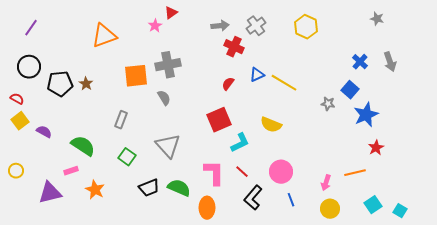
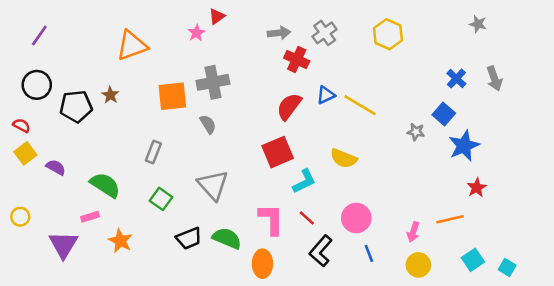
brown star: (86, 84) -> (110, 95), moved
red semicircle: (228, 84) -> (289, 106), size x1.6
purple triangle: (50, 193) -> (63, 245), turned -45

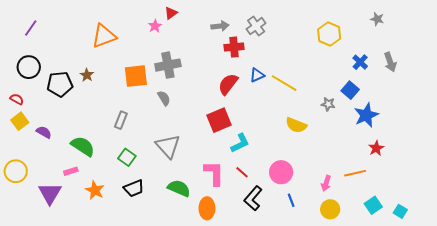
yellow hexagon: (388, 34) -> (329, 34), moved
red cross: (297, 60) -> (234, 47), turned -30
yellow semicircle: (344, 158) -> (296, 125), moved
yellow circle: (20, 217) -> (16, 171), size x1.5
black trapezoid: (189, 238) -> (134, 188), moved

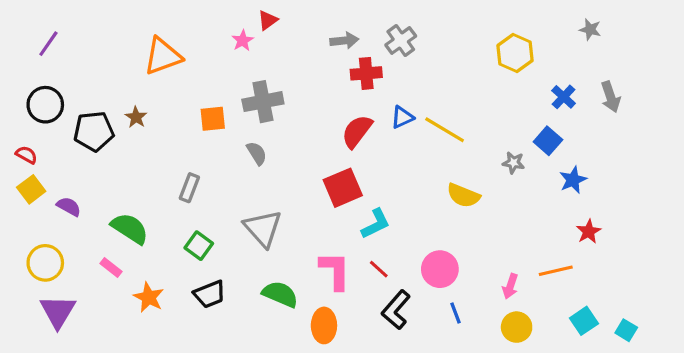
orange square: (136, 76) -> (213, 119), size x0.7
blue star: (366, 115) -> (573, 180), size x0.7
yellow circle: (16, 171) -> (45, 263), moved
pink rectangle: (71, 171) -> (111, 268), turned 56
purple triangle: (50, 193) -> (58, 311), moved

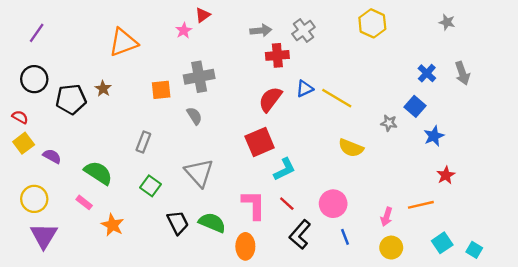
yellow hexagon: (515, 53) -> (372, 23), moved
black trapezoid: (210, 294) -> (178, 223), moved, turned -95

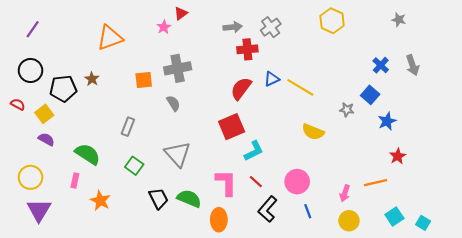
yellow square: (24, 143) -> (44, 114), moved
pink rectangle: (84, 202) -> (75, 181), turned 64

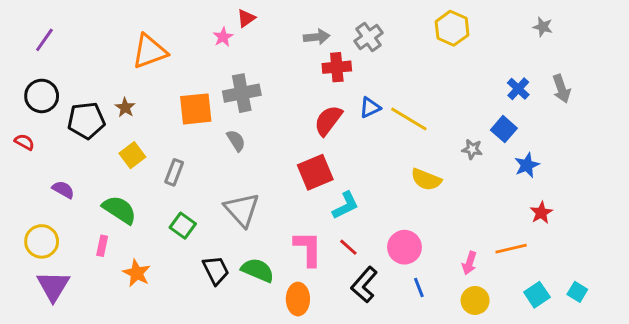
orange square: (144, 80) -> (196, 109), size x1.4
yellow square: (44, 114) -> (132, 155), moved
cyan square: (423, 223) -> (577, 292), moved

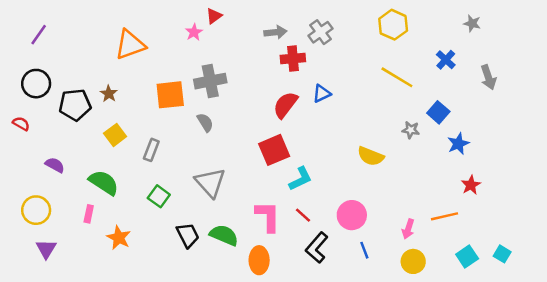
blue cross: (518, 89) -> (446, 60), moved
yellow line: (409, 119) -> (397, 77), moved
purple triangle: (53, 286) -> (46, 249), size x0.7

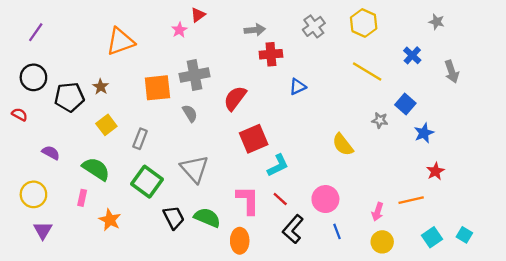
gray cross: (320, 32) -> (314, 26), moved
red semicircle: (285, 105) -> (235, 98), moved
yellow semicircle: (371, 156) -> (343, 145), turned 30
green square: (159, 196) -> (147, 182), size x1.5

